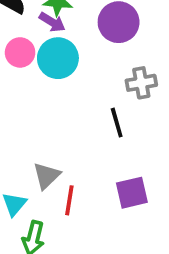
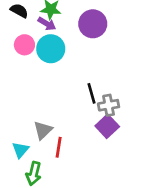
gray cross: (141, 83) -> (109, 105), moved
purple square: (132, 193) -> (107, 126), moved, turned -30

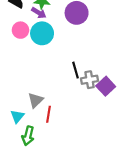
purple square: (107, 126) -> (106, 86), moved

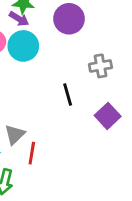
gray cross: (89, 80) -> (100, 66), moved

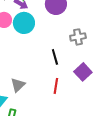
red line: (32, 153) -> (56, 86), moved

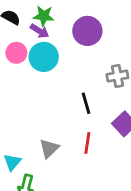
gray triangle: (18, 85) -> (49, 148), moved

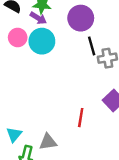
black line: (86, 103) -> (92, 46), moved
gray triangle: (49, 148) -> (48, 142), moved, turned 36

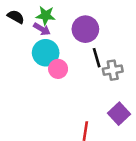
pink circle: (18, 37) -> (58, 69), moved

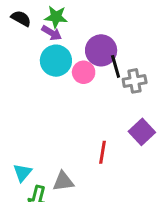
purple circle: (85, 29) -> (101, 50), moved
pink circle: (58, 69) -> (84, 72), moved

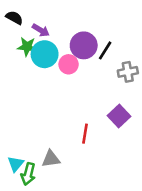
green star: (56, 17) -> (27, 47), moved
black line: (116, 66) -> (105, 50), moved, turned 48
gray cross: (135, 81) -> (128, 72), moved
cyan triangle: (22, 173) -> (16, 164), moved

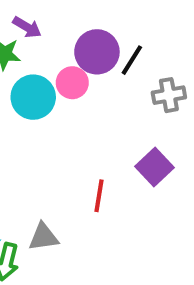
cyan circle: (45, 54) -> (33, 97), moved

